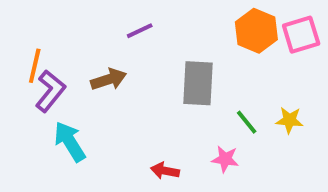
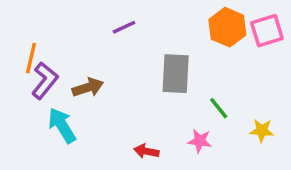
brown arrow: (109, 79) -> (88, 87), moved
yellow star: (289, 120) -> (262, 131), moved

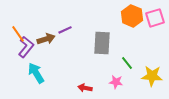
purple line: (124, 27) -> (65, 30), moved
orange line: (31, 58) -> (18, 34), turned -48
brown arrow: (88, 87) -> (46, 39), moved
yellow star: (262, 131) -> (152, 76), size x1.5

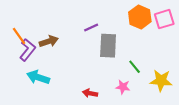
purple line: (65, 30) -> (91, 28), moved
cyan arrow: (36, 73) -> (38, 77), turned -40

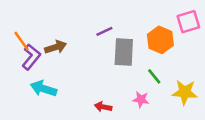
orange hexagon: (140, 17) -> (160, 40), moved

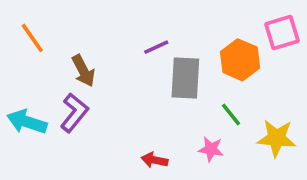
orange line: (22, 41) -> (32, 38), moved
brown arrow: (56, 47) -> (83, 71), turned 80
purple L-shape: (31, 57) -> (74, 113), moved
cyan arrow: (43, 89) -> (27, 122), moved

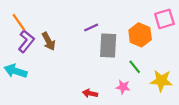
purple L-shape: (74, 113) -> (26, 41), moved

